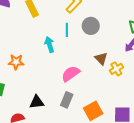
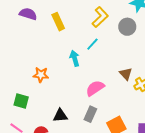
gray circle: (91, 26) -> (127, 27), moved
cyan line: (67, 30) -> (92, 44), turned 40

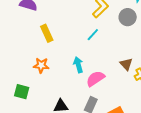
yellow rectangle: (58, 22) -> (47, 33), moved
cyan arrow: (75, 58) -> (78, 65), moved

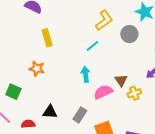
cyan arrow: (78, 65) -> (85, 74), moved
pink semicircle: (95, 79) -> (103, 92), moved

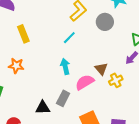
black triangle: (50, 112) -> (43, 108), moved
gray rectangle: (80, 115) -> (63, 98), moved

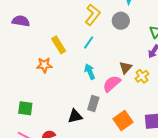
yellow rectangle: (23, 34) -> (59, 45), moved
orange star: (16, 66) -> (44, 65), moved
brown triangle: (101, 69) -> (126, 68), turned 32

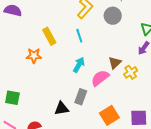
cyan line: (89, 43) -> (79, 36), turned -56
cyan arrow: (90, 72) -> (79, 65), turned 49

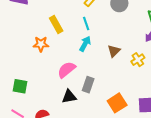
brown triangle: (115, 63) -> (114, 51), moved
cyan arrow: (79, 65) -> (85, 44), moved
pink semicircle: (100, 78) -> (67, 70), moved

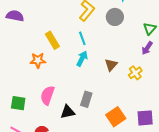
pink semicircle: (67, 70) -> (47, 95), moved, turned -30

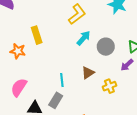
gray circle: (115, 17) -> (106, 47), moved
cyan line: (82, 38) -> (62, 80), moved
cyan arrow: (82, 59) -> (84, 38), moved

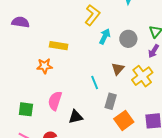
yellow rectangle: (37, 35) -> (59, 46), turned -48
yellow cross: (109, 86) -> (142, 76), size x1.5
gray rectangle: (56, 100) -> (111, 101), moved

